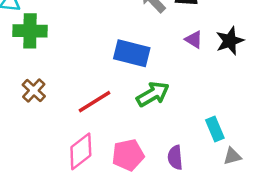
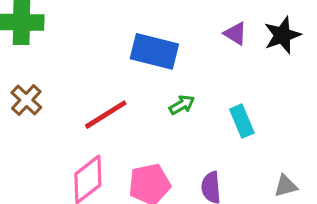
green arrow: (153, 94) -> (182, 105), size x0.6
cyan rectangle: (215, 129) -> (242, 121), moved

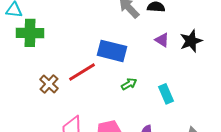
brown cross: (26, 100) -> (49, 84), moved
red line: (106, 115) -> (82, 72), moved

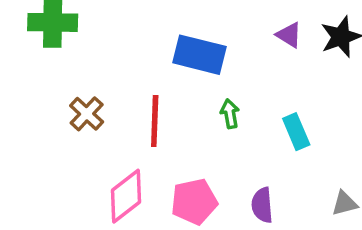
red line: (82, 72) -> (155, 121), moved, turned -56
green arrow: (129, 84) -> (230, 114), turned -70

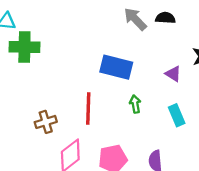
purple triangle: (289, 35) -> (173, 74), moved
brown cross: (87, 114) -> (46, 122), moved, turned 30

